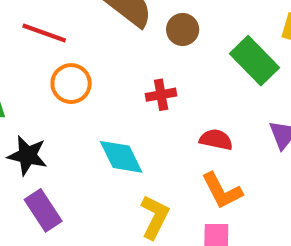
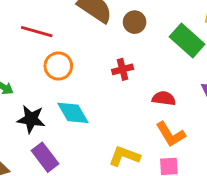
cyan diamond: (121, 157) -> (73, 113), moved
yellow L-shape: (155, 217) -> (124, 156), turned -92

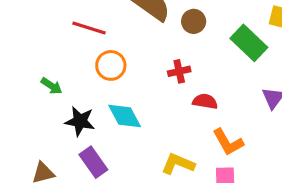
red semicircle: (164, 98) -> (205, 101), moved

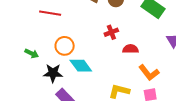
orange circle: (111, 65) -> (65, 46), moved

